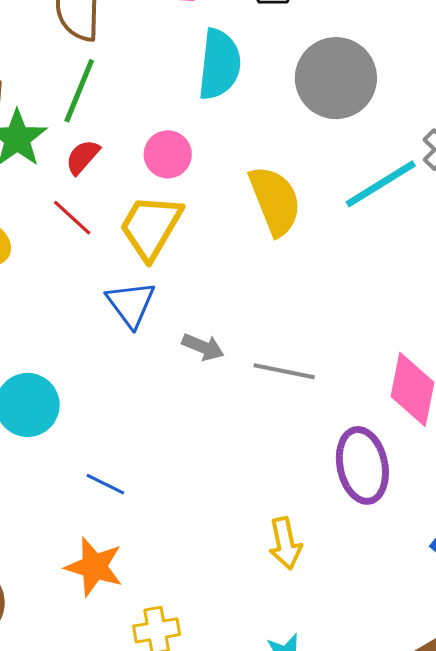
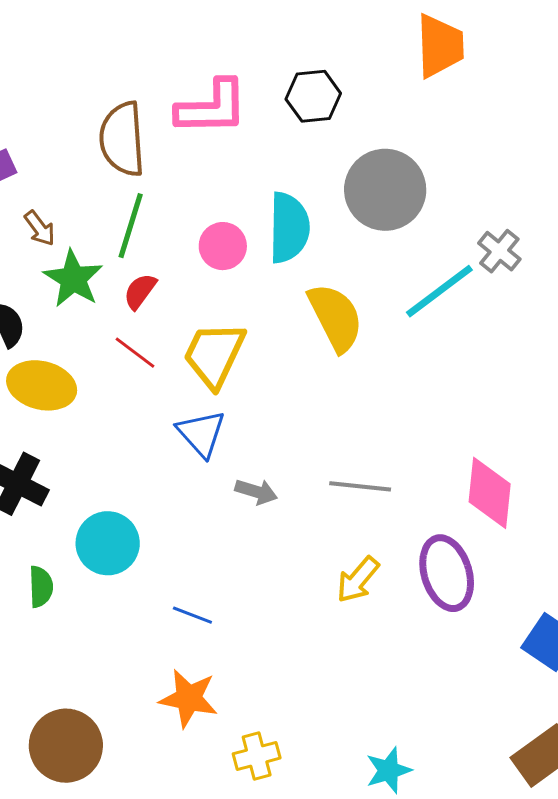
cyan semicircle: (219, 64) -> (289, 228), moved
pink circle: (168, 154) -> (223, 246), moved
gray arrow: (203, 347) -> (256, 492), moved
yellow arrow: (285, 543) -> (358, 580), moved, turned 57

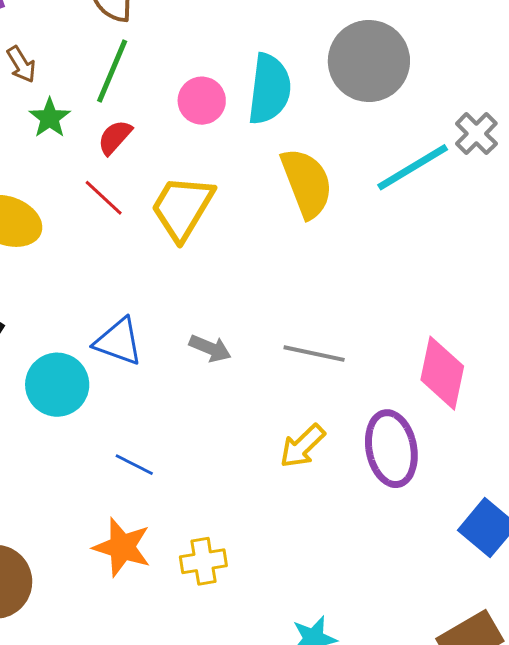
green star: (73, 279) -> (50, 118), size x0.7
blue triangle: (201, 433) -> (118, 342), moved, turned -34
yellow cross: (257, 756) -> (203, 561), moved

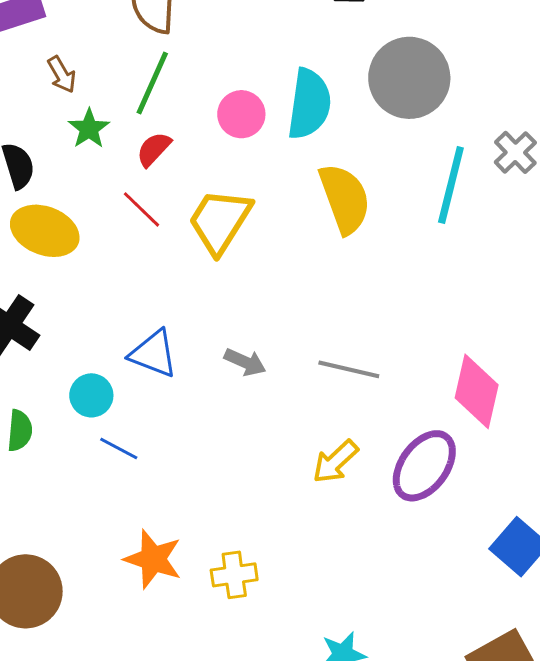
cyan line: (413, 167) -> (451, 185), turned -46
cyan circle: (57, 385) -> (91, 395), size x0.7
purple ellipse: (391, 449) -> (424, 466), turned 46
blue line: (134, 465) -> (119, 448), moved

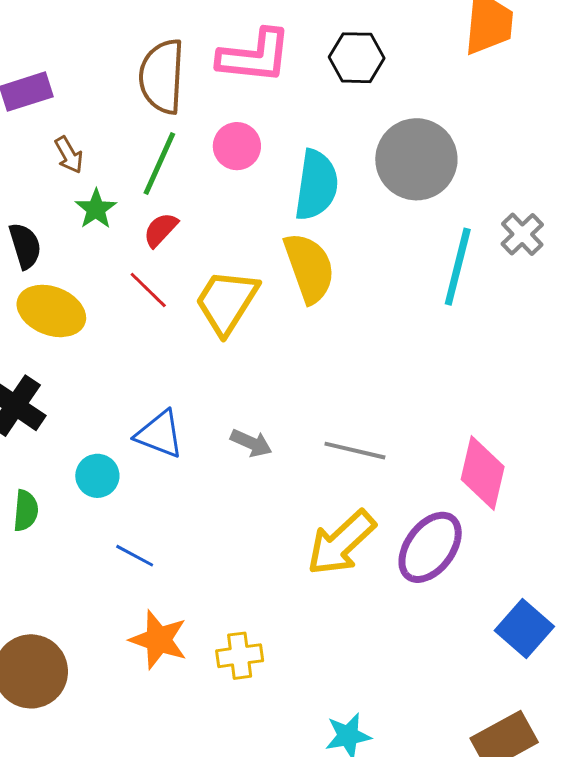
pink circle: (241, 114) -> (237, 146), moved
yellow semicircle: (345, 199) -> (309, 268), moved
blue line: (119, 448) -> (135, 556), moved
yellow arrow: (335, 462) -> (341, 543), size x1.5

